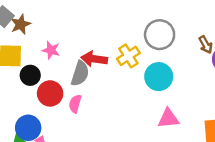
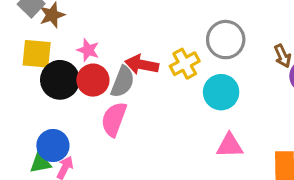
black circle: (30, 75) -> (60, 80), size x1.5
red circle: (50, 93) -> (93, 80), moved
pink semicircle: (75, 104) -> (114, 119), size x1.5

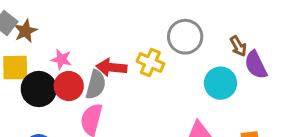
yellow cross: (185, 64) -> (150, 62), turned -32
cyan circle: (221, 92) -> (220, 83), moved

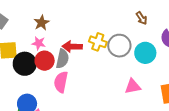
brown star: (25, 31) -> (41, 23), moved
gray circle: (185, 37) -> (119, 46), moved
brown arrow: (238, 46) -> (142, 18), moved

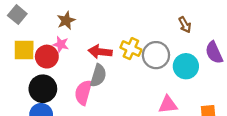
gray semicircle: (62, 59) -> (98, 75), moved
red circle: (45, 61) -> (47, 57), moved
black circle: (25, 64) -> (43, 89), moved

